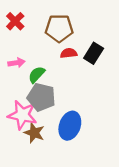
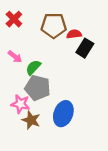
red semicircle: (69, 53) -> (74, 34), moved
pink arrow: (16, 63) -> (15, 57), turned 48
pink star: (22, 115) -> (20, 104), size x0.7

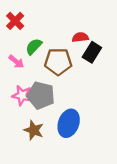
brown pentagon: (54, 26) -> (58, 62), moved
green semicircle: (33, 67) -> (34, 47), moved
pink star: (20, 104) -> (22, 95), moved

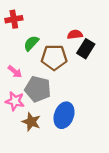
red cross: (15, 21) -> (14, 19), turned 35
pink arrow: (16, 62) -> (15, 72), moved
pink star: (22, 95) -> (15, 101), moved

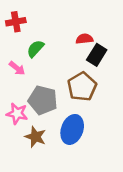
brown pentagon: (54, 57) -> (82, 87), moved, turned -30
pink arrow: (15, 72) -> (17, 68), moved

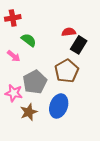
green semicircle: (35, 49) -> (29, 40), turned 84
gray pentagon: (43, 100) -> (35, 82), turned 30
brown star: (35, 137) -> (29, 112), turned 30

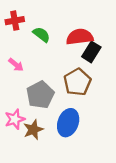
red semicircle: (69, 32) -> (80, 37), size x1.6
green semicircle: (29, 40) -> (41, 35), moved
pink star: (14, 93) -> (15, 119), moved, turned -30

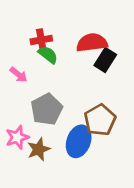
red cross: (15, 21) -> (41, 40), moved
green semicircle: (41, 35) -> (48, 55), moved
brown pentagon: (77, 82) -> (100, 120), moved

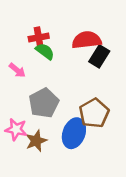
pink star: (17, 137) -> (16, 129), turned 30

